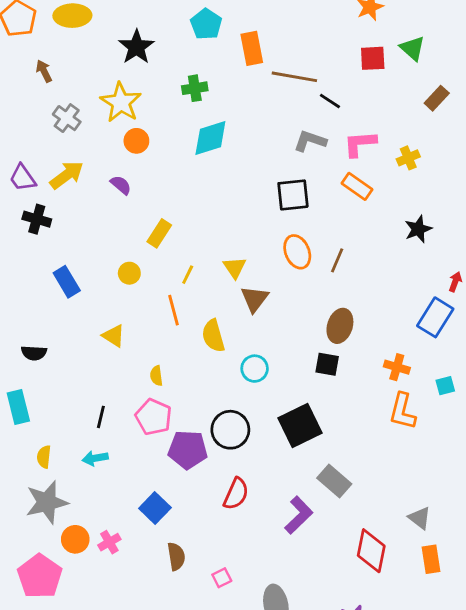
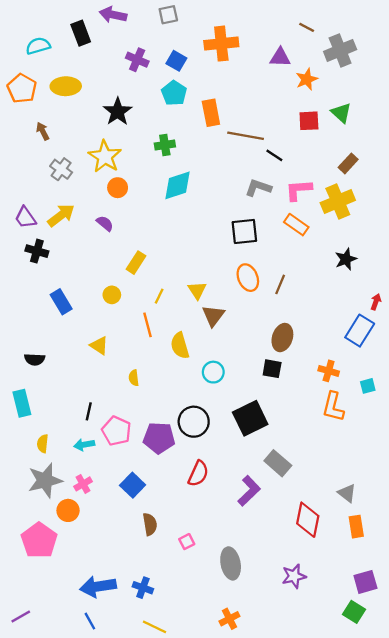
brown rectangle: (437, 98) -> (348, 163), moved
yellow cross: (408, 158) -> (338, 201), size x1.8
pink pentagon: (154, 417) -> (116, 431), moved
pink cross: (109, 542) -> (83, 484), moved

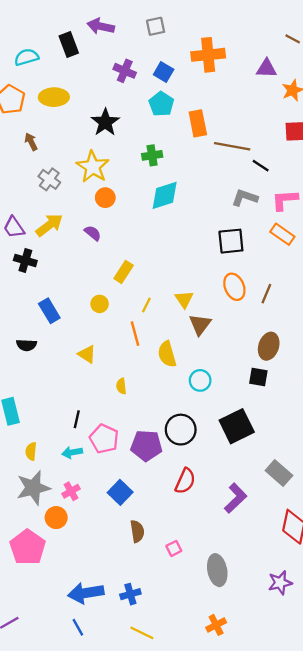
black semicircle: (35, 359) -> (26, 345), moved
gray rectangle: (278, 463) -> (279, 473), moved
blue cross: (143, 588) -> (130, 594), turned -36

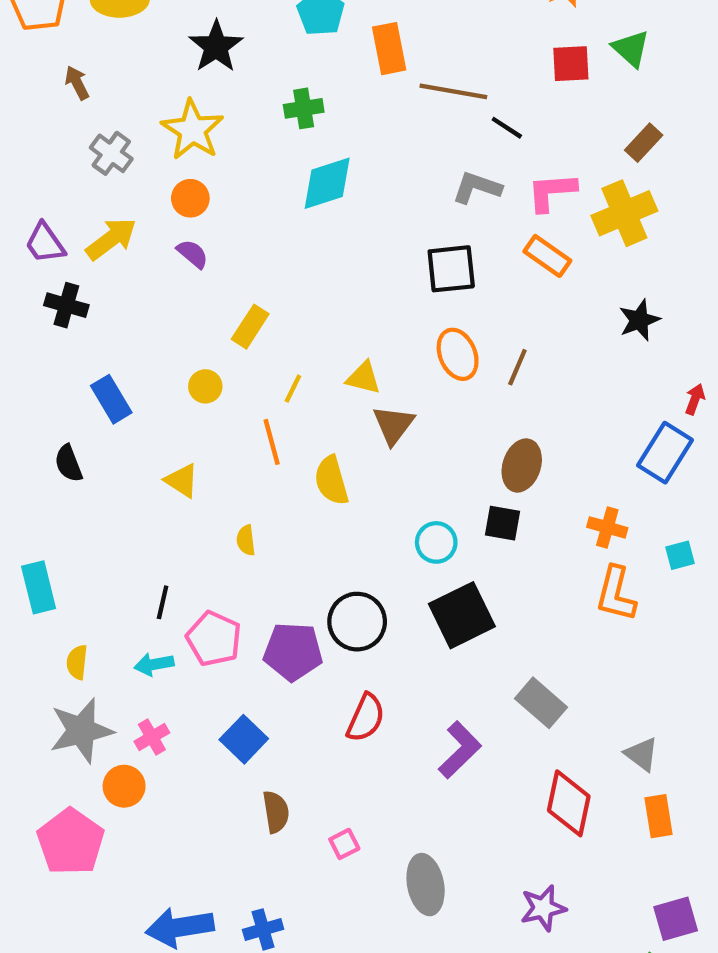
orange circle: (105, 198) -> (190, 198), moved
yellow triangle: (184, 299) -> (364, 378), turned -42
black semicircle: (26, 345) -> (68, 463), turned 66
cyan circle: (200, 380) -> (436, 542), moved

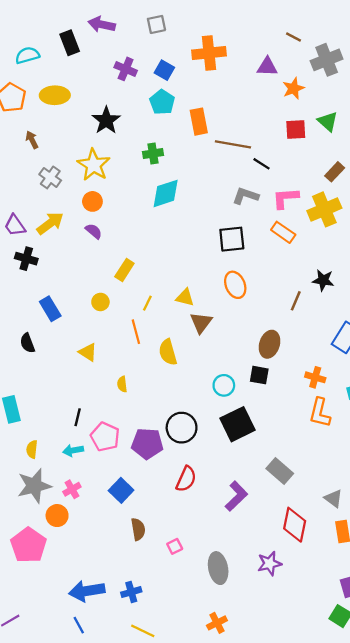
black star: (639, 320) -> (323, 280), moved, turned 30
brown line: (517, 367) -> (296, 301), moved
purple star: (543, 908) -> (269, 564), moved

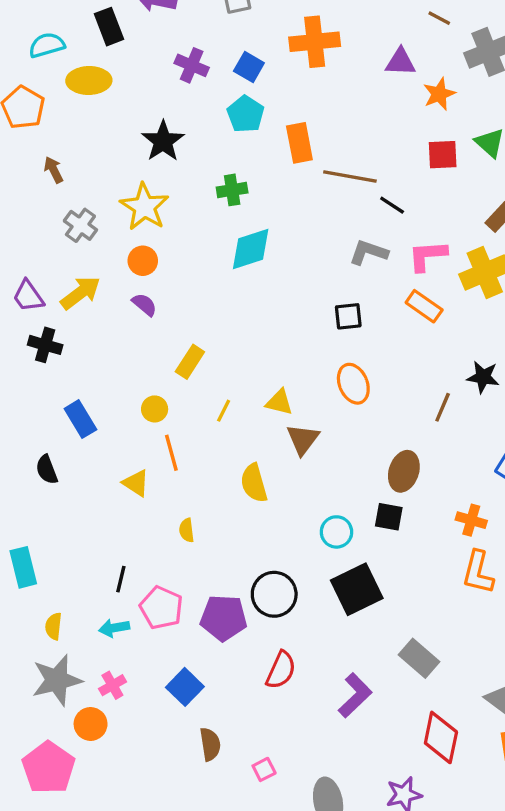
yellow ellipse: (55, 95) -> (89, 80), moved
black square: (232, 239) -> (348, 316), size x0.7
orange line: (136, 332) -> (171, 453), moved

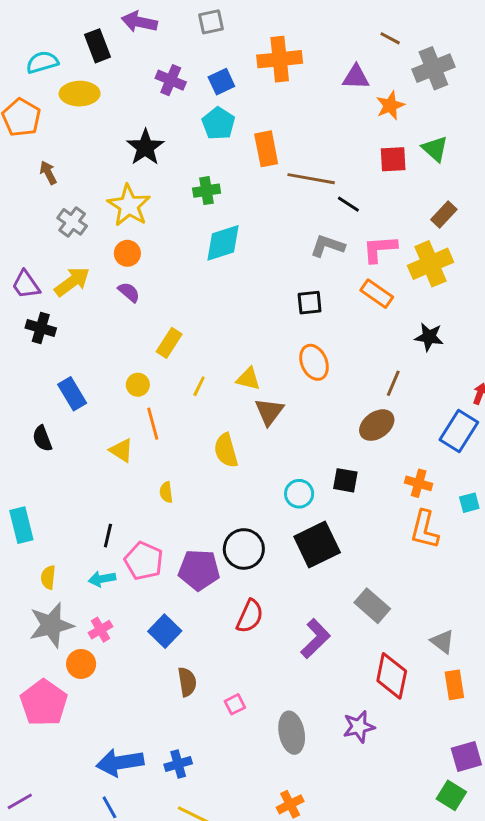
blue square: (249, 67) -> (221, 82), turned 35
black star: (483, 377) -> (429, 337), moved
brown ellipse: (404, 471) -> (377, 425), moved, turned 36

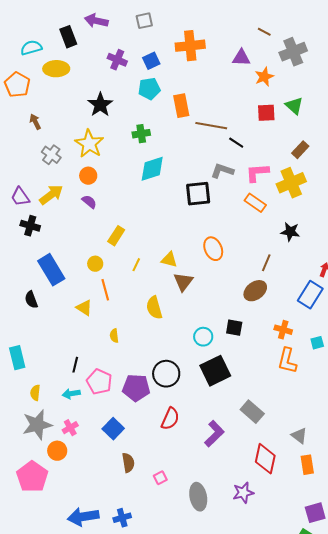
cyan pentagon: (218, 123) -> (149, 89), turned 30
black square: (310, 303) -> (198, 194), moved, size x1.5
blue rectangle: (72, 394) -> (51, 270), size x1.4

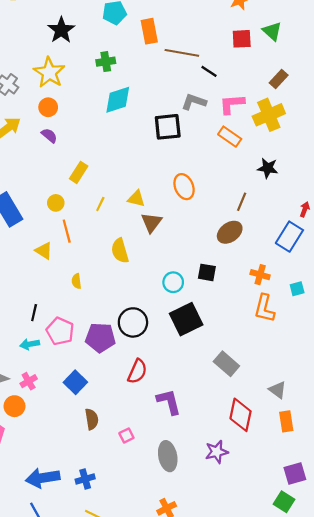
purple L-shape: (214, 434) -> (169, 402), moved, turned -60

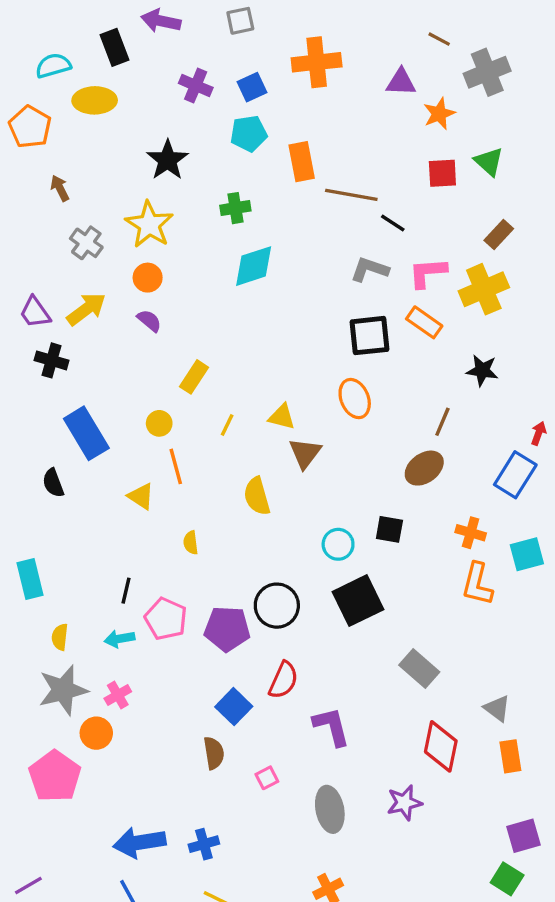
black square: (168, 127) -> (370, 336), moved
cyan square: (297, 289) -> (527, 554), size x1.5
blue square: (75, 382) -> (234, 707), moved

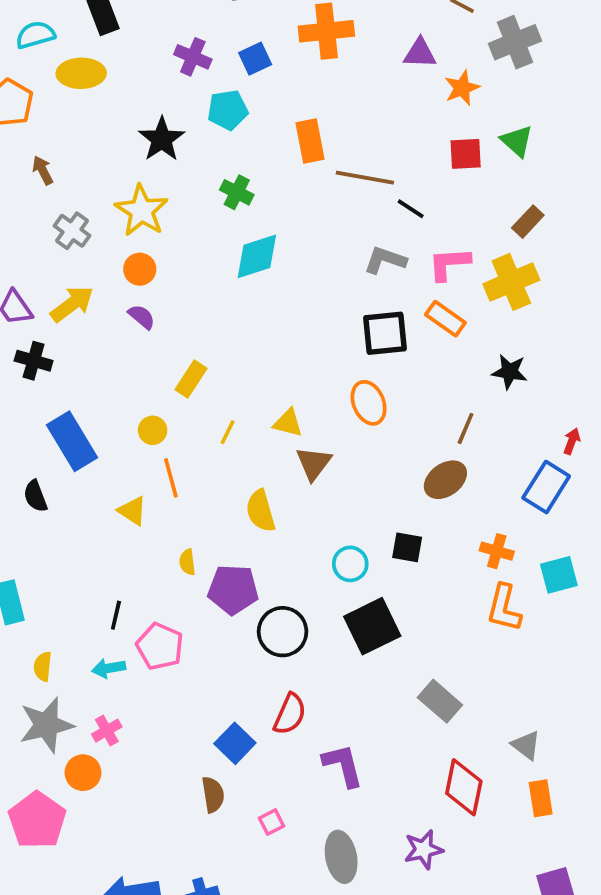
cyan pentagon: (249, 134) -> (228, 110), moved
green cross: (235, 208) -> (237, 192), turned 36
purple pentagon: (227, 629) -> (233, 590), moved

